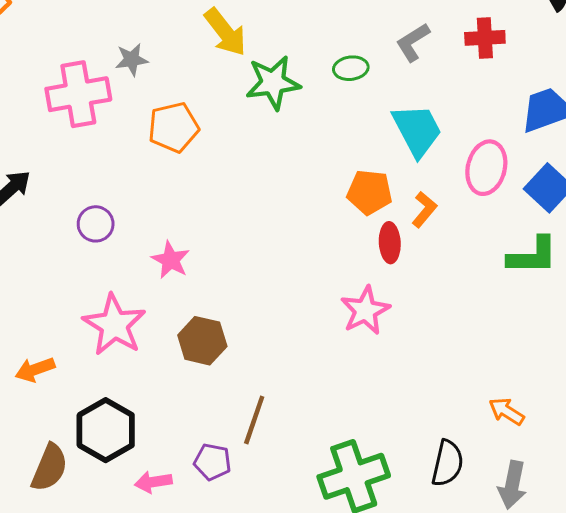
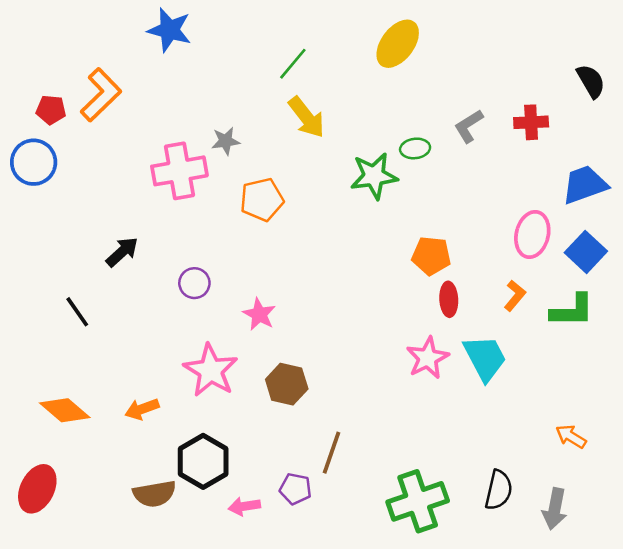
green star: (273, 83) -> (374, 176), moved
cyan trapezoid: (417, 130) -> (485, 358), moved
orange L-shape: (424, 210) -> (515, 296), moved
orange arrow: (507, 411) -> (571, 436), moved
brown semicircle: (49, 468) -> (155, 494), turned 57

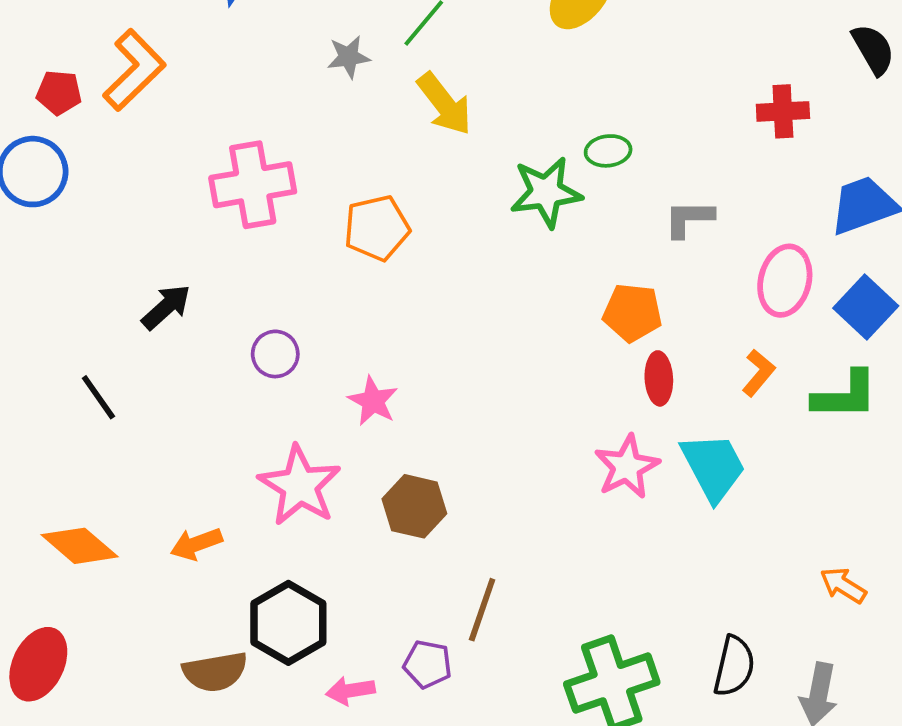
gray L-shape: (469, 126) -> (689, 219), moved, turned 32
gray star: (226, 141) -> (349, 57), moved

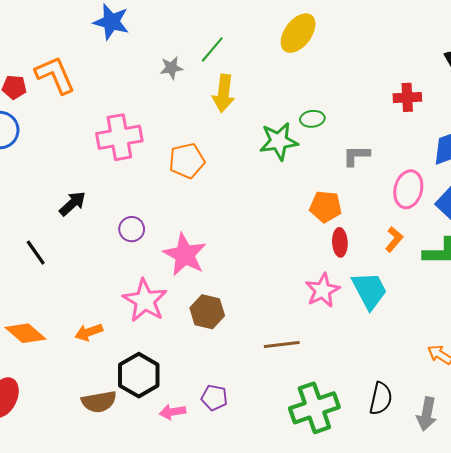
orange L-shape: (134, 70) -> (55, 75), turned -69
yellow arrow: (444, 104) -> (224, 93), turned 45
pink star: (373, 401) -> (185, 255), size x1.6
brown line: (482, 610) -> (282, 344), moved, turned 64

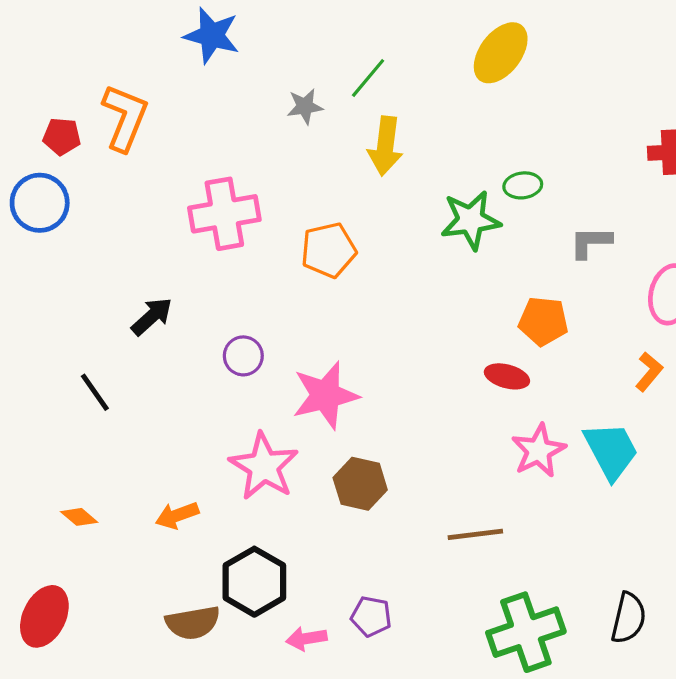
orange L-shape: (55, 75) -> (125, 118), turned 45
red ellipse: (340, 242) -> (507, 376), moved, turned -72
pink star: (185, 255) -> (325, 395), turned 30
orange diamond: (25, 333) -> (79, 517), size x0.6

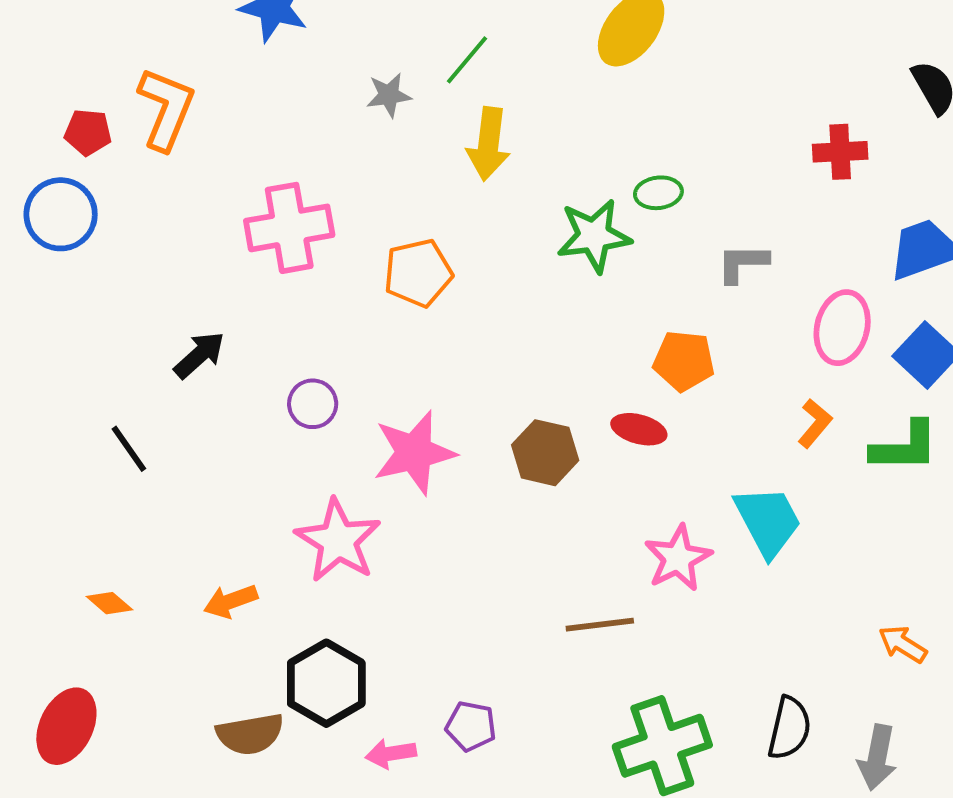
pink star: (539, 451) -> (678, 558), moved
brown hexagon: (360, 484) -> (545, 453), moved

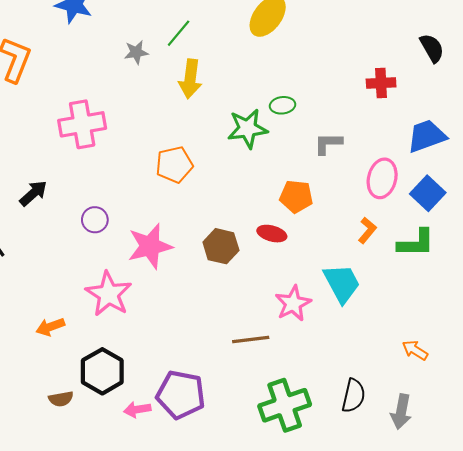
orange pentagon: (418, 273) -> (174, 165), moved
purple pentagon: (471, 726) -> (181, 395), size x1.8
brown semicircle: (250, 734) -> (61, 399), size x0.7

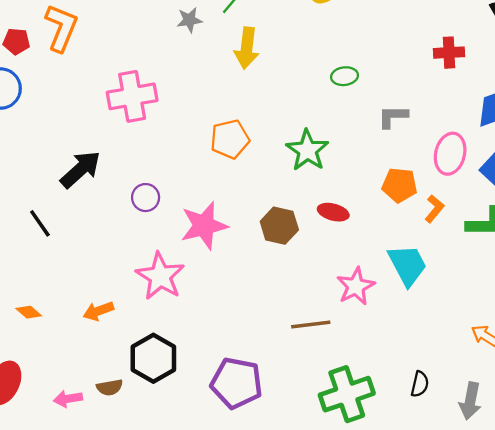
green star: (247, 129) -> (307, 150), moved, turned -30
black arrow: (33, 193) -> (80, 169), size x1.4
orange pentagon: (296, 196) -> (400, 185), moved
black semicircle: (353, 396) -> (420, 384), size x0.7
pink arrow: (137, 409) -> (68, 399), moved

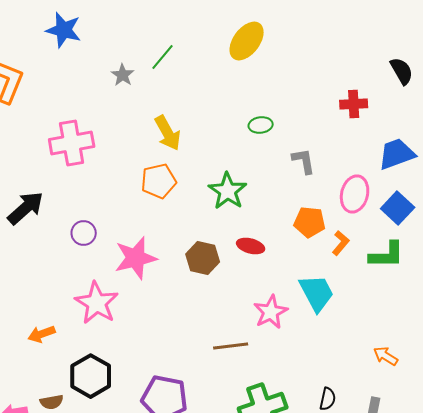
gray star: (189, 20) -> (123, 75), turned -30
yellow arrow: (247, 48) -> (168, 133), moved, turned -36
gray L-shape: (393, 117) -> (304, 161), turned 80

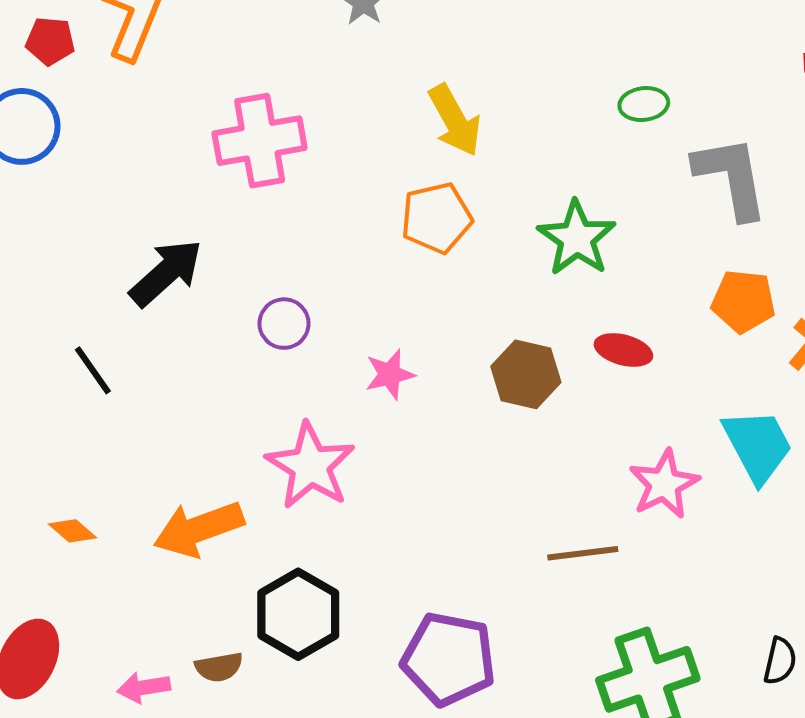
gray L-shape: (304, 161) -> (731, 177), size x1.6
pink star: (136, 258) -> (390, 374), size x0.6
orange arrow: (42, 334) -> (199, 529), size x1.6

